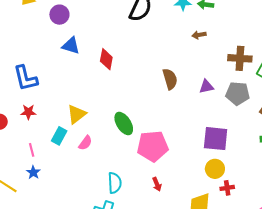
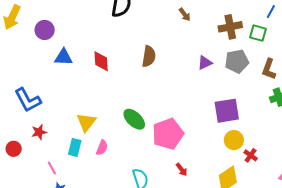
brown arrow: (199, 35) -> (185, 14), turned -104
brown semicircle: (170, 79) -> (149, 56), moved, turned 40
red cross: (227, 188) -> (251, 155), turned -32

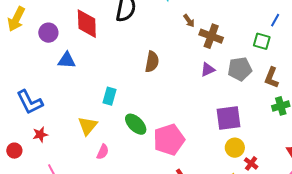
brown cross: (230, 27) -> (211, 36), moved, turned 30
red diamond: (101, 61) -> (87, 24), moved, size x1.4
cyan rectangle: (75, 147) -> (109, 96), moved

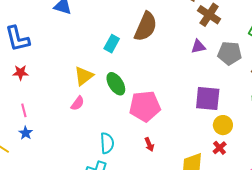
brown semicircle: (152, 62) -> (146, 27), size x1.4
cyan rectangle: (109, 96) -> (112, 44), moved
yellow triangle: (88, 126) -> (84, 76), moved
yellow circle: (235, 148) -> (223, 125), moved

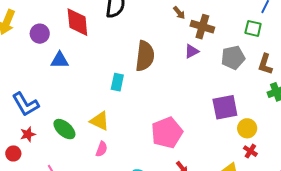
purple triangle: (198, 47) -> (192, 51), moved
red star: (20, 73) -> (28, 134), moved
yellow triangle: (84, 76) -> (100, 121), turned -40
green ellipse: (116, 84) -> (64, 129), moved

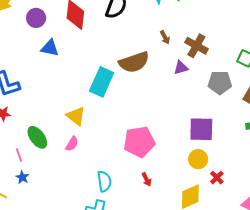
brown arrow: (179, 13) -> (165, 37), moved
brown semicircle: (145, 56) -> (134, 62), turned 52
cyan rectangle: (117, 82) -> (102, 82), size x1.6
yellow circle: (247, 128) -> (198, 159), moved
green ellipse: (64, 129) -> (37, 137), moved

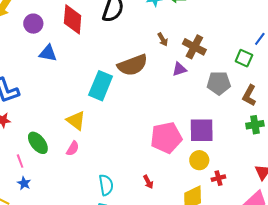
pink pentagon: (139, 142) -> (166, 138), moved
red cross: (217, 178) -> (218, 178), turned 32

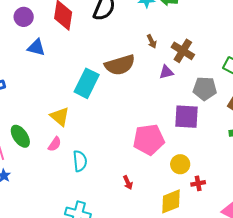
purple square: (202, 130) -> (187, 117), moved
cyan semicircle: (106, 185) -> (80, 161), moved

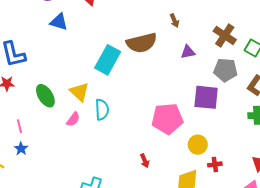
brown cross: (183, 51) -> (225, 35), moved
green ellipse: (20, 136) -> (45, 96), moved
cyan semicircle: (80, 161) -> (102, 110), moved

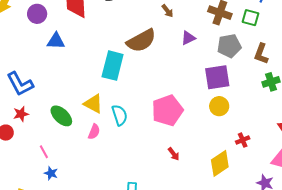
pink pentagon: (167, 119) -> (167, 110), moved
yellow circle: (198, 145) -> (219, 106), moved

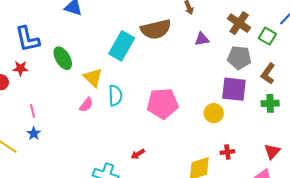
purple square: (217, 77) -> (234, 89), moved
green ellipse: (61, 116) -> (63, 58), moved
red arrow: (174, 154) -> (138, 154), moved, turned 80

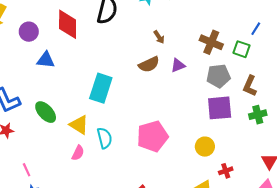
brown semicircle: (156, 29) -> (149, 64), moved, size x0.7
yellow circle: (214, 113) -> (205, 147), moved

